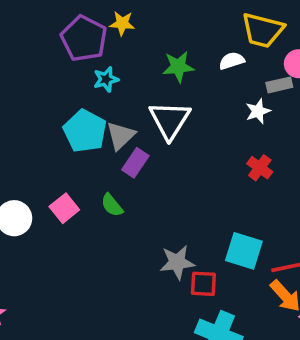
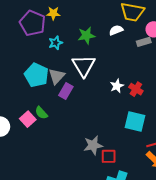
cyan star: (106, 79) -> (56, 43), moved
white star: (258, 111) -> (117, 86), moved
green semicircle: (112, 205) -> (41, 113), moved
cyan square: (244, 251) -> (135, 121), moved

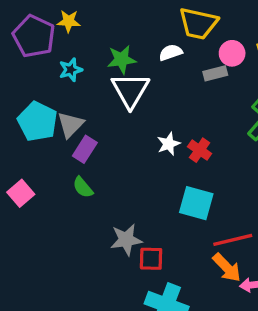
white triangle: (84, 66) -> (130, 90), moved
green semicircle: (41, 113) -> (83, 187), moved

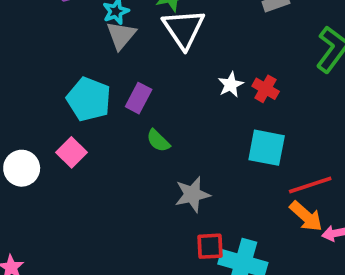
cyan pentagon: (37, 121) -> (89, 99), moved
gray triangle: (70, 125) -> (121, 35), moved
green semicircle: (83, 187) -> (158, 141), moved
red square: (151, 259) -> (210, 246), moved

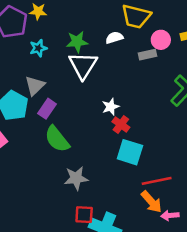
gray triangle: (121, 35) -> (35, 86), moved
red cross: (266, 89) -> (121, 124), moved
green semicircle: (158, 141) -> (57, 139), size x1.6

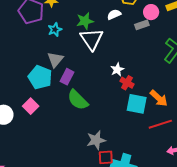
gray star: (76, 178) -> (96, 140), moved
orange arrow: (151, 202) -> (159, 98), moved

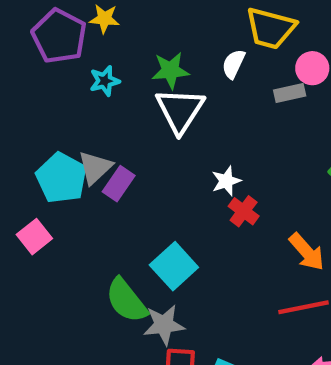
white semicircle: (114, 14) -> (233, 64), turned -48
gray triangle: (55, 60) -> (95, 168), moved
green semicircle: (78, 100) -> (126, 300), moved
cyan square: (137, 104) -> (174, 266), moved, turned 30

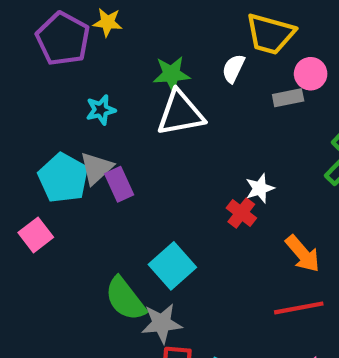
cyan star: (105, 81) -> (101, 110), moved
white triangle: (180, 110) -> (180, 113), turned 46
white star: (226, 181) -> (260, 188), moved
purple rectangle: (119, 184) -> (119, 184), turned -60

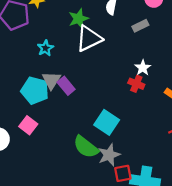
gray rectangle: (288, 98) -> (140, 26), moved

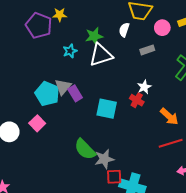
cyan star: (45, 48) -> (70, 51), moved
cyan square: (107, 122) -> (107, 109), moved, turned -30

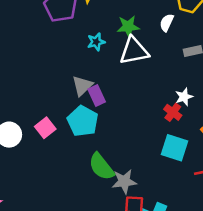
cyan pentagon: (47, 94) -> (83, 121), moved
cyan square: (107, 109) -> (175, 148), moved

